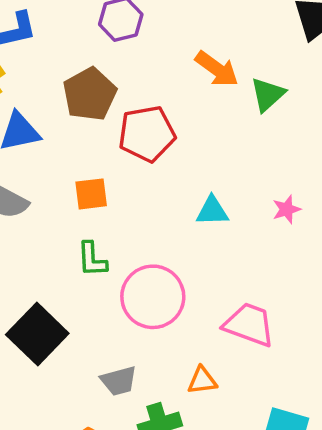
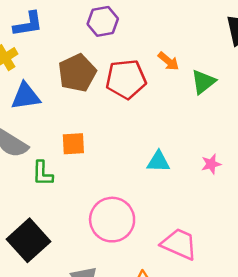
orange arrow: (217, 69) -> (168, 61), size x0.7
red pentagon: (147, 134) -> (126, 79), moved
green L-shape: (92, 259) -> (43, 173), moved

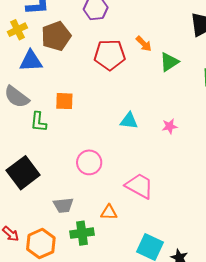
brown pentagon: (77, 73) -> (56, 36), moved
pink circle: (112, 220) -> (89, 162), size x0.7

